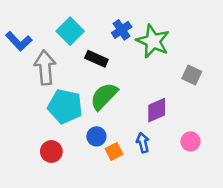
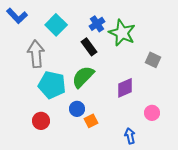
blue L-shape: (19, 41) -> (17, 16), moved
black rectangle: (96, 59) -> (89, 47), moved, turned 30
blue arrow: (143, 143) -> (130, 136), moved

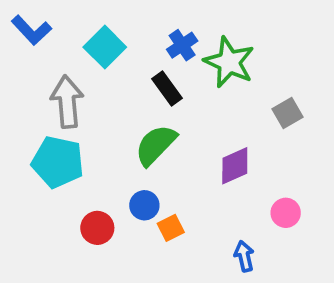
gray square: (153, 60) -> (288, 113), turned 35
cyan pentagon: (52, 85) -> (58, 162), moved
red circle: (41, 121) -> (97, 228), moved

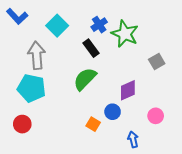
blue circle: (144, 205) -> (113, 112), moved
red circle: (97, 228) -> (22, 124), moved
orange square: (171, 228) -> (93, 124), turned -32

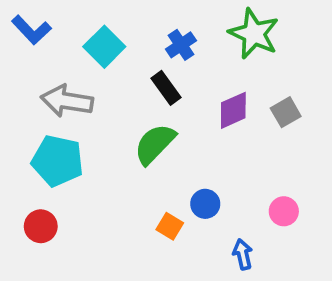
green star: (125, 34) -> (254, 34), moved
gray arrow: (37, 55) -> (67, 101), turned -76
purple diamond: (128, 90) -> (233, 110), moved

